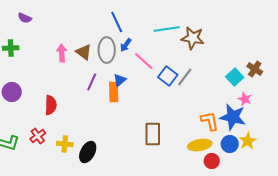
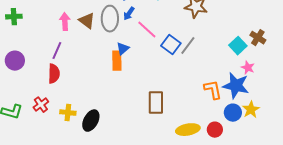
purple line: (92, 82) -> (57, 51), moved
yellow ellipse: (200, 145) -> (188, 130), moved

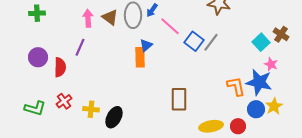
red semicircle: (54, 74) -> (60, 67), moved

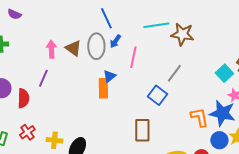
pink line: (170, 26) -> (133, 57), turned 60
blue square: (194, 41) -> (157, 95), moved

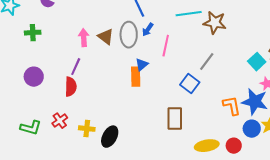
red semicircle: (23, 98) -> (71, 87), moved

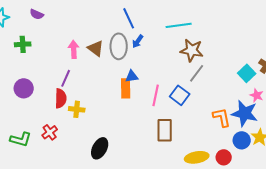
brown star: (215, 23) -> (192, 50), moved
pink line: (166, 46) -> (156, 95), moved
blue triangle: (142, 65) -> (132, 76), turned 32
yellow cross: (87, 129) -> (77, 109), moved

